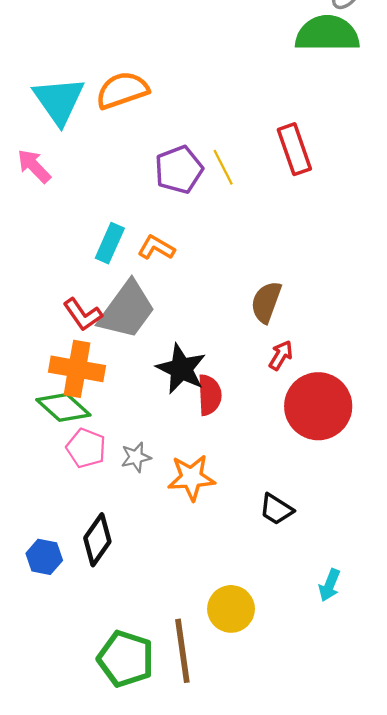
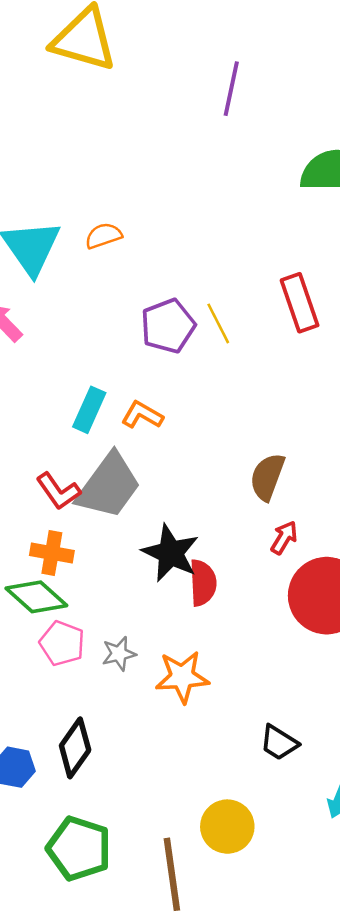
orange semicircle: (122, 90) -> (103, 236), size x0.6
orange cross: (77, 369) -> (52, 553), size x0.7
black trapezoid: (276, 509) -> (279, 743), moved
green pentagon: (126, 659) -> (79, 848), moved

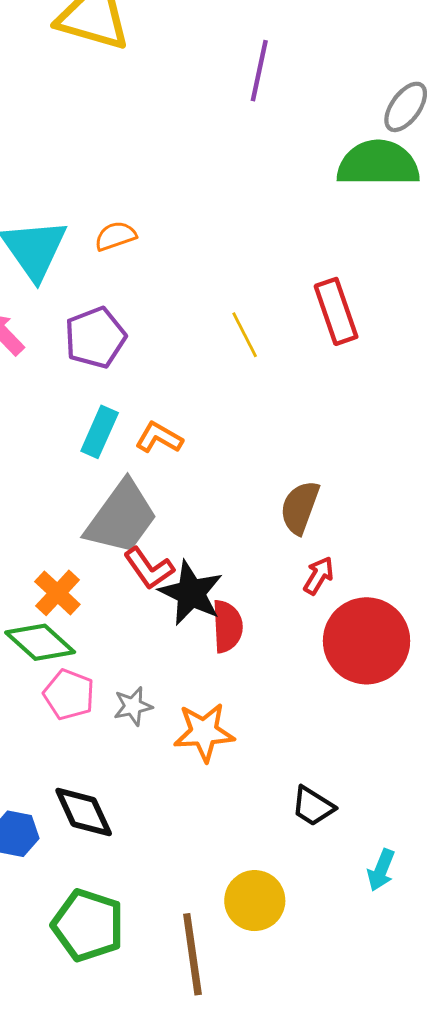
purple pentagon: (168, 326) -> (95, 338), moved
red L-shape: (58, 491) -> (149, 568), moved
orange cross: (52, 553) -> (57, 593), turned 33
black diamond: (75, 748) -> (84, 812), turned -60

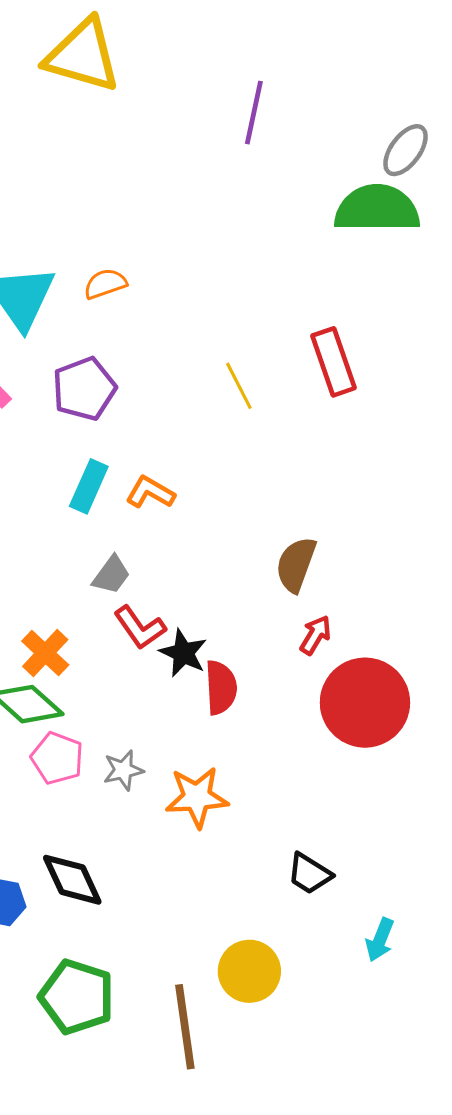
gray trapezoid: (121, 518) -> (111, 575), size x0.5
black star: (191, 593) -> (183, 653), size x0.7

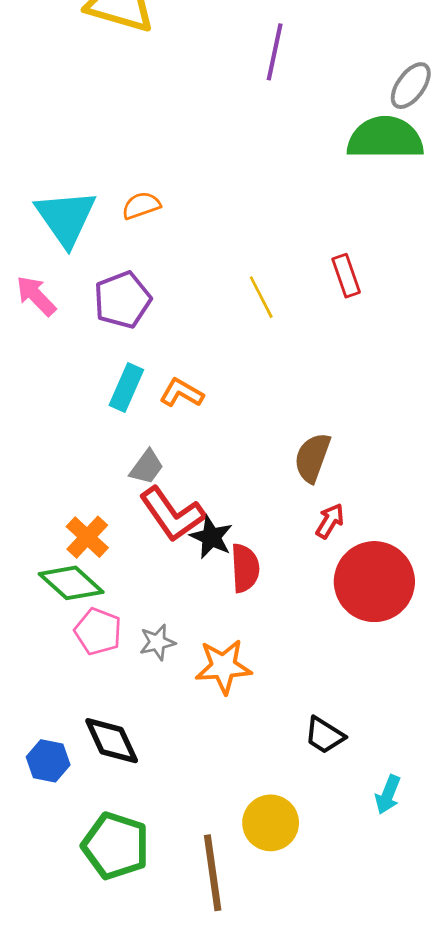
red rectangle: (333, 362) -> (346, 276), size x0.7
red L-shape: (140, 628) -> (172, 514), size x1.4

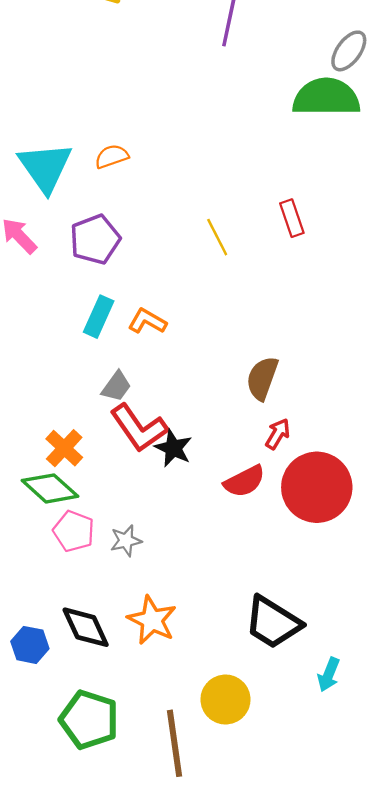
red semicircle: (245, 568) -> (244, 481), moved, turned 66
orange star: (223, 667) -> (152, 620), moved, turned 30
black trapezoid: (325, 735) -> (273, 622), size x1.6

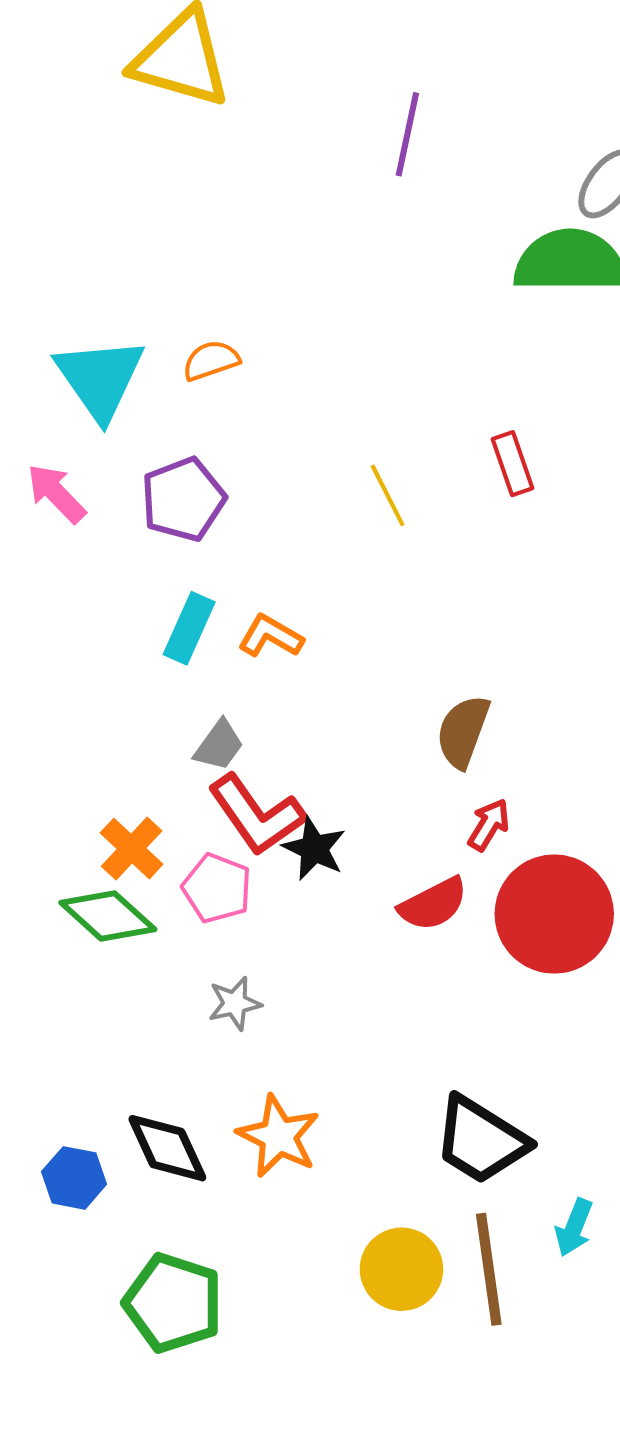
pink pentagon: (74, 531) -> (217, 888), moved
brown line: (174, 743) -> (489, 1269), moved

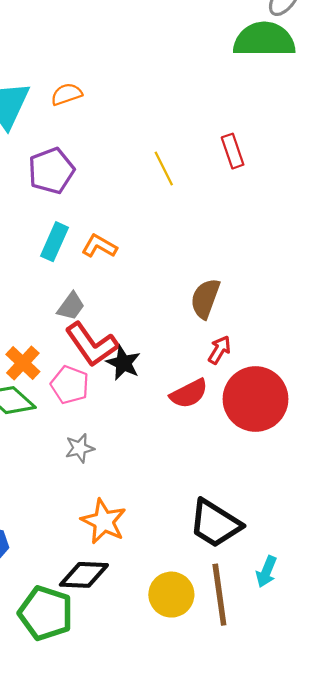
black diamond: (167, 1148) -> (84, 575), moved, turned -63

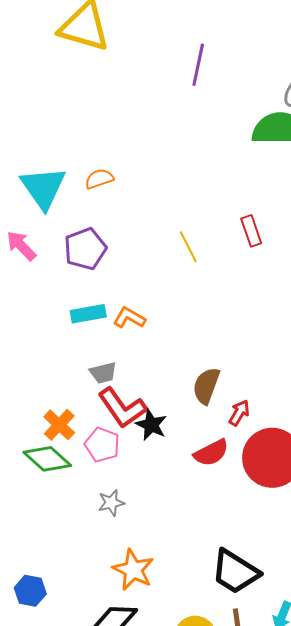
cyan rectangle: (55, 242) -> (88, 314), turned 56
brown semicircle: (205, 299) -> (206, 386), moved
gray trapezoid: (71, 306) -> (103, 373), turned 40

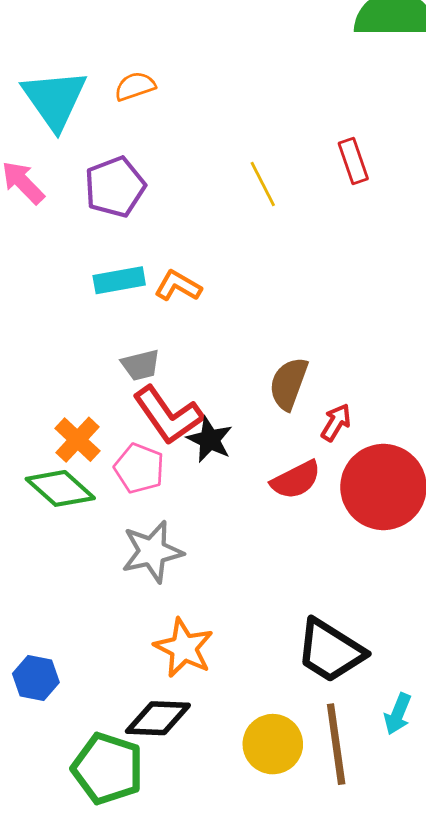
gray star: (111, 503) -> (152, 552), size x1.6

